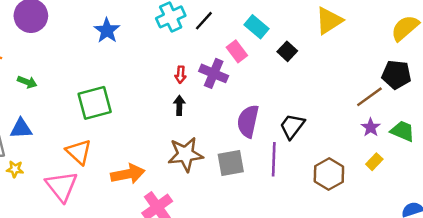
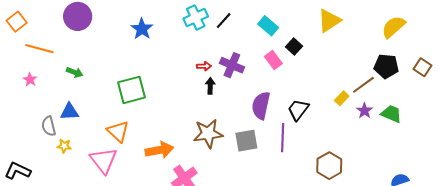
pink rectangle: (237, 51) -> (273, 60), moved
red arrow: (181, 75) -> (204, 66), turned -96
black arrow: (179, 105) -> (210, 86), moved
yellow rectangle: (374, 162) -> (342, 98), moved
brown hexagon: (329, 174) -> (329, 166), moved

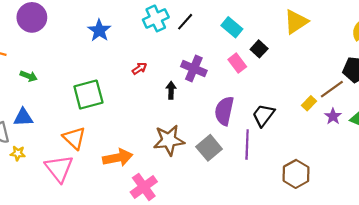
red arrow: (204, 66) -> (139, 68), moved, turned -32
gray square: (246, 141) -> (209, 148), turned -30

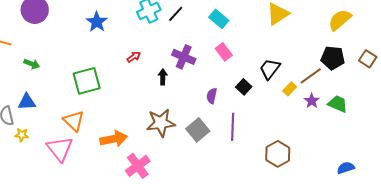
black square: (259, 49) -> (244, 87), moved
purple semicircle: (224, 111) -> (212, 96), size x0.6
black trapezoid: (263, 115) -> (270, 69), moved

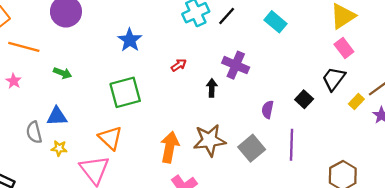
blue star: (97, 22) -> (130, 40), moved
pink rectangle: (224, 52) -> (344, 48), moved
yellow star: (22, 135) -> (59, 148), moved
orange arrow: (114, 139) -> (170, 147), moved, turned -68

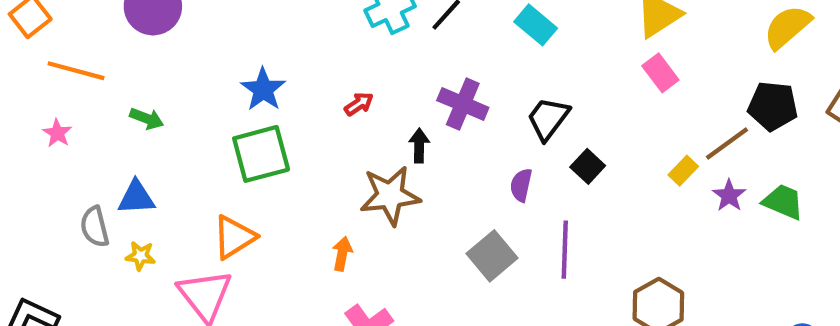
blue star: (130, 40) -> (263, 89), moved
black trapezoid: (334, 79) -> (548, 119), moved
orange triangle: (110, 138) -> (234, 237), turned 45
brown star: (209, 140) -> (390, 196), moved
orange arrow: (170, 147) -> (342, 254), size x0.6

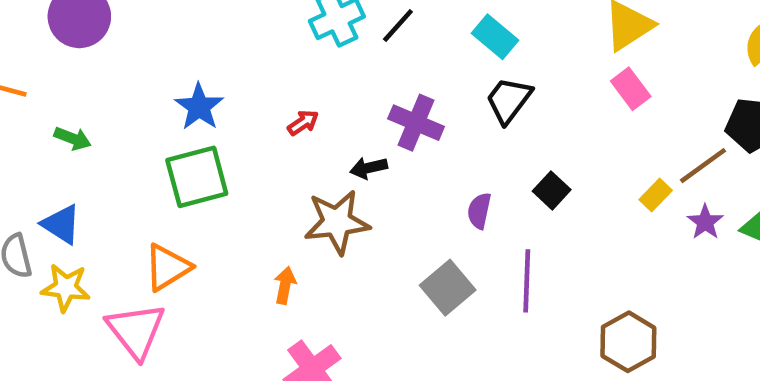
black trapezoid: (548, 119) -> (509, 100), moved
black arrow: (419, 146) -> (369, 168), turned -104
blue triangle: (136, 198) -> (61, 224), turned 36
yellow star: (140, 256) -> (66, 288), size x1.5

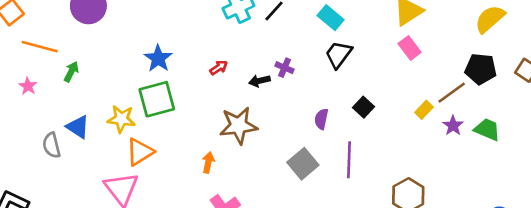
purple cross: (416, 123) -> (285, 68), size x0.6
green arrow: (73, 138) -> (71, 72), moved, turned -84
black arrow: (369, 168) -> (260, 81), moved
yellow star: (66, 288) -> (121, 119), moved

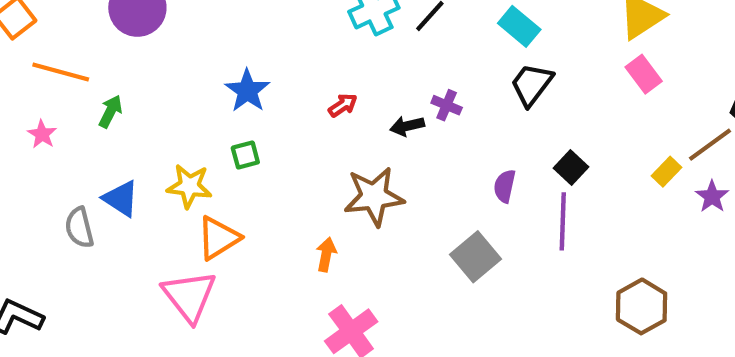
green square: (157, 99) -> (245, 155), size x0.5
purple line: (349, 160) -> (563, 221), moved

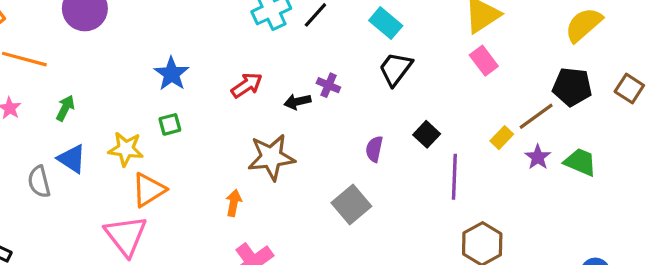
red arrow: (343, 105) -> (247, 85), size x1.4
green arrow: (110, 111) -> (65, 108), moved
purple line: (563, 221) -> (454, 177), moved

